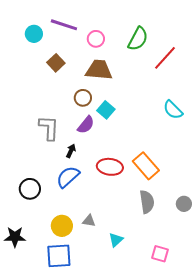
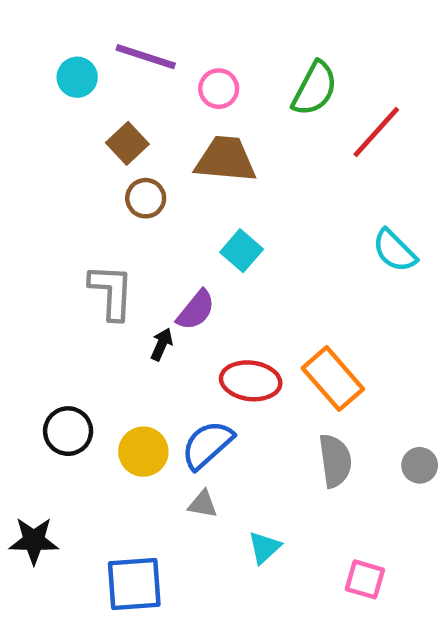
brown circle: (83, 98) -> (146, 198), moved
purple semicircle: (86, 125) -> (196, 310), moved
blue semicircle: (68, 177) -> (207, 445), moved
yellow circle: (62, 226) -> (143, 452), moved

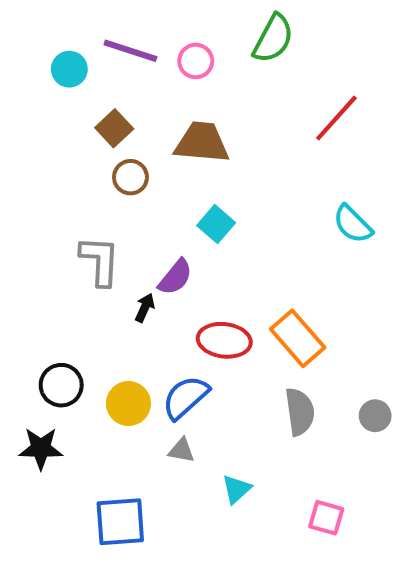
pink circle: (219, 89) -> (196, 61), moved
green semicircle: (315, 89) -> (273, 39), moved
black star: (34, 541) -> (41, 448), moved

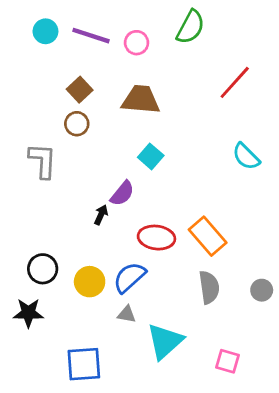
cyan circle: (69, 69) -> (45, 31), moved
brown circle: (130, 177) -> (77, 124), moved
gray L-shape: (100, 261) -> (43, 161), moved
cyan triangle: (236, 489) -> (165, 341), size x1.8

